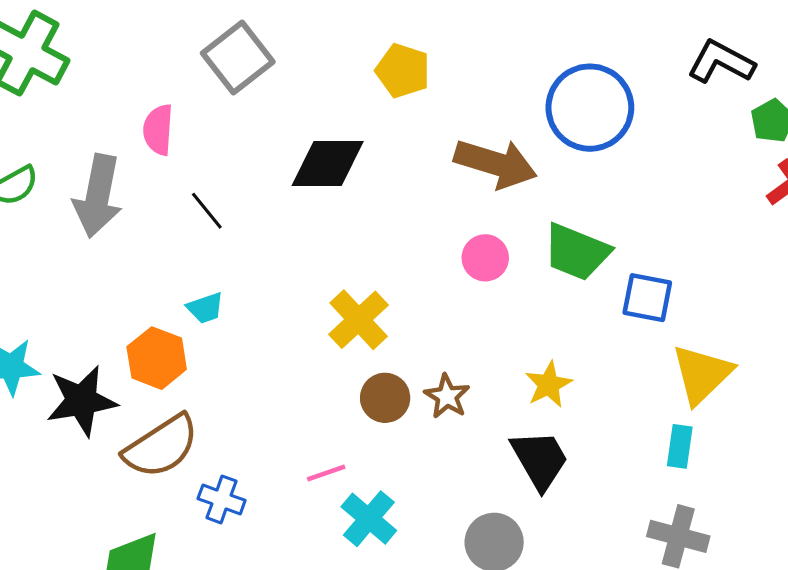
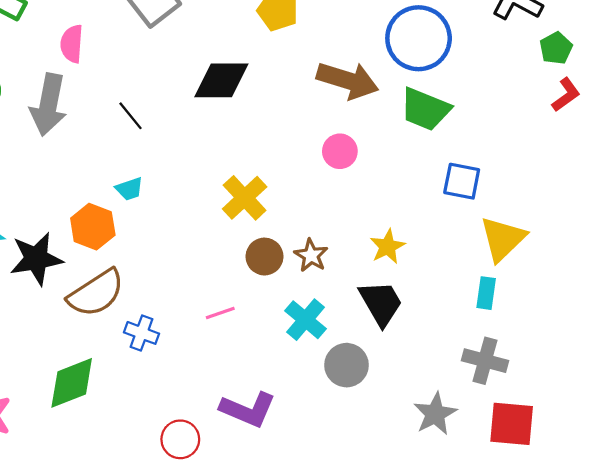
pink semicircle: (158, 130) -> (72, 44), moved
green trapezoid: (577, 252) -> (425, 109), moved
cyan cross: (369, 519) -> (306, 320), moved

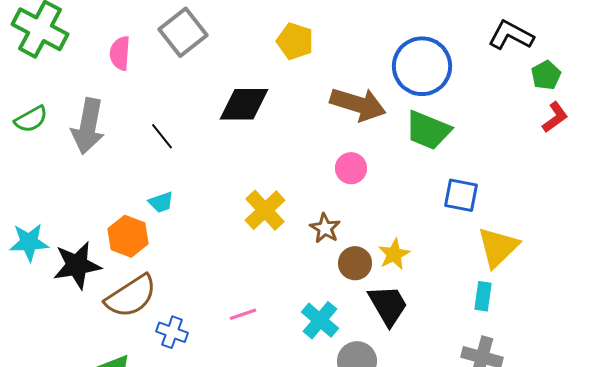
pink semicircle: (72, 44) -> (120, 53), moved
brown star: (311, 255) -> (325, 228), moved
brown circle: (265, 257) -> (355, 263), moved

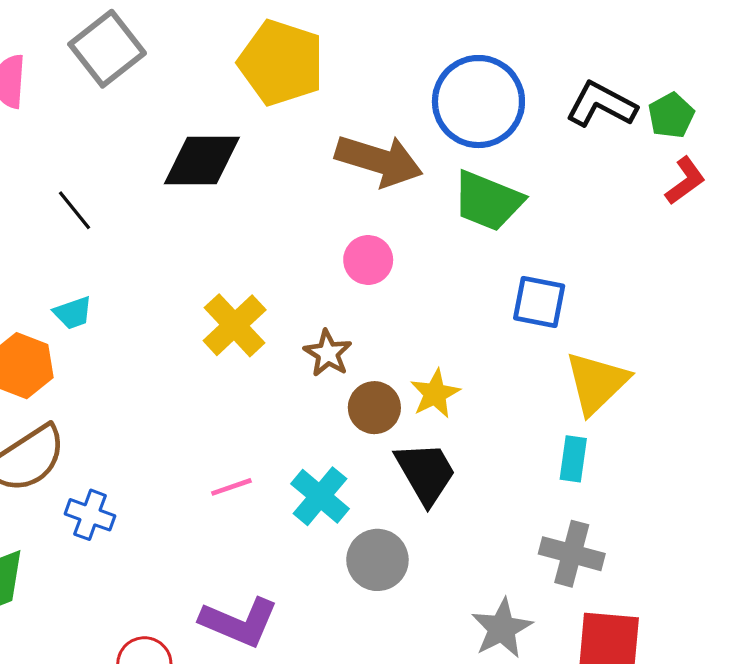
black L-shape: (511, 35) -> (601, 105), moved
yellow pentagon: (295, 41) -> (281, 63), size x1.5
pink line: (243, 314) -> (231, 487), moved

